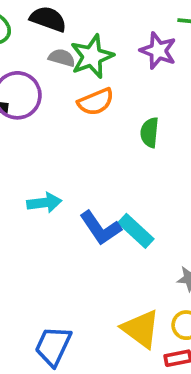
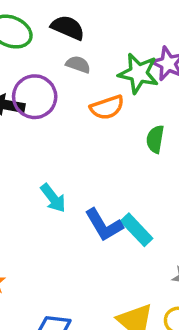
green star: (92, 56) -> (139, 73), moved, turned 30
cyan arrow: (44, 203) -> (53, 198), turned 56

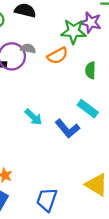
gray semicircle: (78, 64) -> (28, 48), moved
cyan rectangle: (137, 230) -> (88, 109), moved

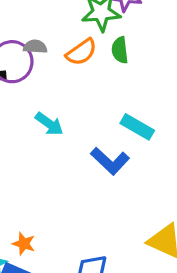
green semicircle: (90, 70) -> (120, 50), moved
cyan arrow: (33, 117) -> (49, 124), moved

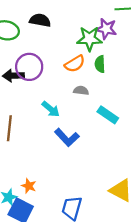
gray semicircle: (35, 47) -> (81, 91), moved
blue L-shape: (110, 161) -> (67, 137), moved

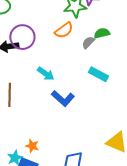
green semicircle: (100, 64) -> (102, 33), moved, turned 84
gray semicircle: (81, 91) -> (88, 42), moved, turned -48

